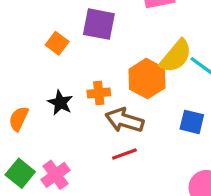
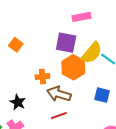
purple square: (99, 24) -> (66, 43), moved
black star: (60, 103) -> (18, 102), moved

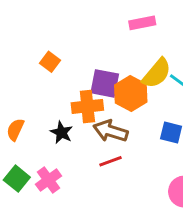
purple square: (66, 43) -> (105, 83), moved
orange cross: (42, 77) -> (87, 106), size x1.5
black star: (18, 102) -> (61, 132), moved

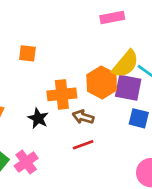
orange square: (50, 62) -> (27, 53), turned -30
purple square: (105, 83) -> (128, 88), moved
brown arrow: (111, 131) -> (83, 117), size x0.7

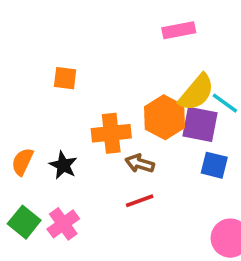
black star: (38, 118) -> (63, 165), moved

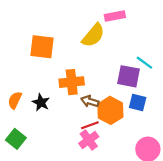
orange square: (65, 78) -> (42, 47), size x1.6
yellow semicircle: (196, 92) -> (93, 35), moved
orange hexagon: (165, 117) -> (110, 110), moved
pink cross: (63, 224) -> (89, 140), moved

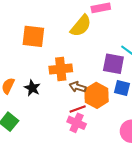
pink cross: (89, 140) -> (77, 123), turned -30

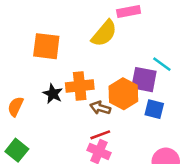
black star: (32, 88) -> (53, 94), moved
orange hexagon: (97, 95) -> (123, 94), moved

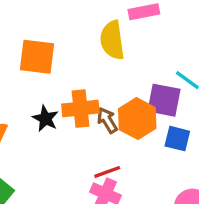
yellow semicircle: (104, 33) -> (112, 40), turned 132
brown arrow: (100, 108) -> (107, 120), moved, turned 42

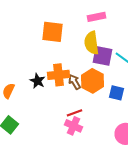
yellow semicircle: (112, 40) -> (92, 43), moved
orange square: (37, 57) -> (52, 32), moved
purple square: (164, 100) -> (102, 56), moved

